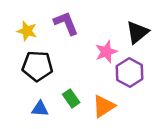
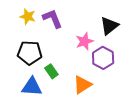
yellow star: (27, 31) -> (28, 17), moved
green rectangle: (71, 98) -> (51, 71), moved
blue triangle: (40, 109) -> (32, 87), size x1.5

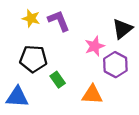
orange triangle: (82, 85) -> (92, 95), turned 36
blue triangle: (32, 87) -> (17, 97), moved

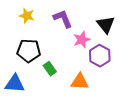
purple L-shape: (59, 21) -> (63, 19), moved
black triangle: (122, 29) -> (106, 25), turned -30

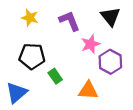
black triangle: (106, 25) -> (110, 17), moved
blue triangle: (15, 84) -> (17, 93), turned -45

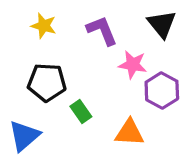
pink star: (90, 44) -> (133, 65), turned 30

